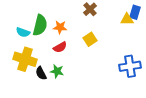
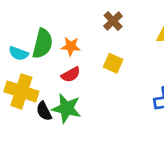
yellow square: (90, 39) -> (113, 63), turned -32
green star: (57, 71) -> (67, 108), size x1.5

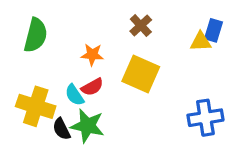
green semicircle: (43, 44) -> (36, 35), moved
cyan semicircle: (19, 53) -> (74, 95), moved, turned 36
yellow square: (113, 63) -> (141, 74), size x1.6

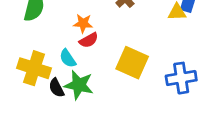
yellow square: (141, 74) -> (132, 63), moved
red semicircle: (92, 87) -> (89, 40), moved

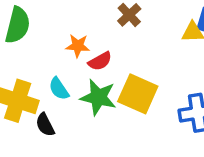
red semicircle: (89, 40) -> (100, 61), moved
green star: (79, 85) -> (98, 97), moved

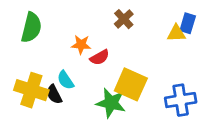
green star: (98, 97) -> (111, 103), moved
black semicircle: (45, 125) -> (54, 94), moved

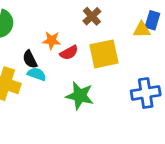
cyan semicircle: (65, 80) -> (37, 74), turned 144
yellow square: (131, 84) -> (104, 54), moved, turned -36
black semicircle: (54, 94) -> (30, 59), moved

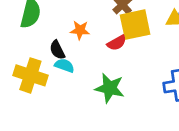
red semicircle: (69, 53) -> (117, 43), moved
yellow square: (104, 54) -> (135, 25), moved

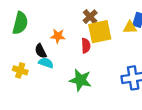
red semicircle: (117, 43) -> (86, 46), turned -64
yellow cross: (30, 75) -> (20, 70), size x0.6

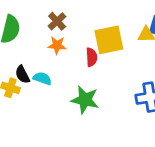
brown cross: (90, 17) -> (57, 21), moved
black semicircle: (41, 51) -> (22, 74), moved

